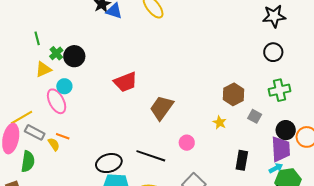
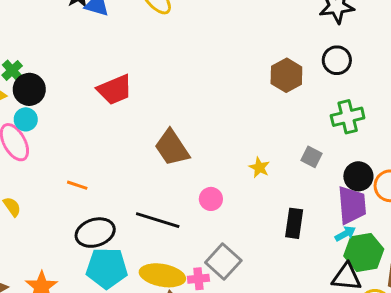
black circle: (74, 56) -> (29, 89), moved
red trapezoid: (125, 82) -> (115, 90), moved
brown hexagon: (233, 94) -> (286, 75), moved
brown trapezoid: (162, 108) -> (172, 148), turned -68
orange line: (63, 136) -> (77, 185), moved

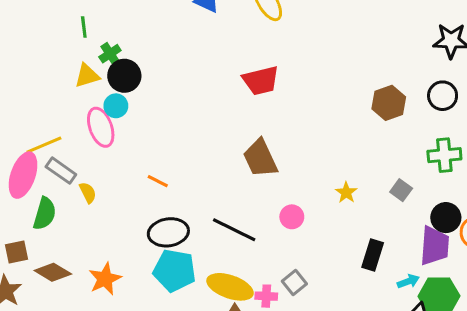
red trapezoid: (115, 90) -> (261, 81), moved
cyan arrow: (345, 234) -> (408, 281), moved
gray square: (223, 261) -> (294, 283), size x0.7

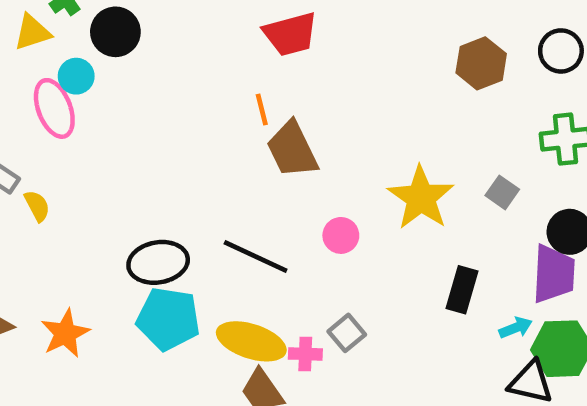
black circle: (124, 76) -> (115, 32), moved
orange line: (158, 181) -> (262, 109), moved, turned 50
yellow star: (346, 193) -> (421, 198), size x2.0

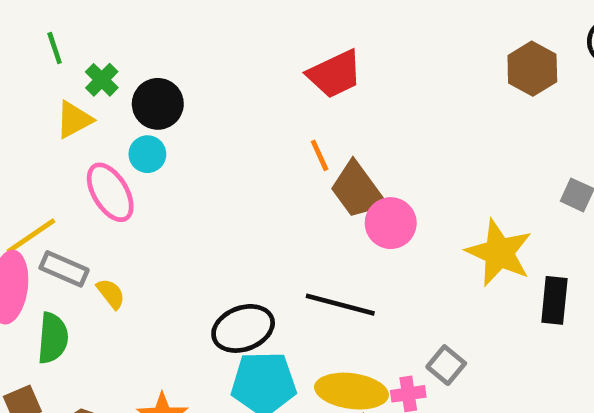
cyan circle: (76, 76) -> (147, 154), moved
yellow star: (421, 198) -> (499, 253), moved
pink circle: (341, 235) -> (391, 223), moved, size x1.4

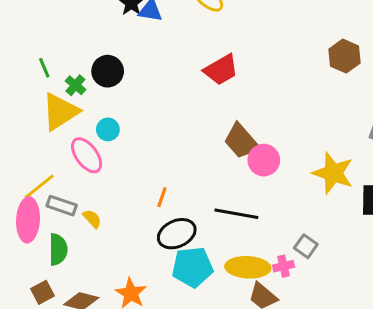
black circle: (158, 104) -> (108, 71), moved
yellow triangle: (74, 120) -> (60, 112), size x1.6
orange line: (320, 155) -> (162, 197), moved, turned 48

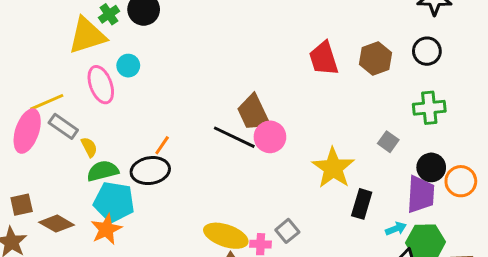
red trapezoid: (221, 70) -> (324, 58), moved, turned 87
black line: (236, 214) -> (234, 137), moved
black ellipse: (177, 234) -> (150, 171), moved
green semicircle: (58, 249) -> (103, 171), moved, turned -120
cyan pentagon: (192, 267) -> (114, 202), moved

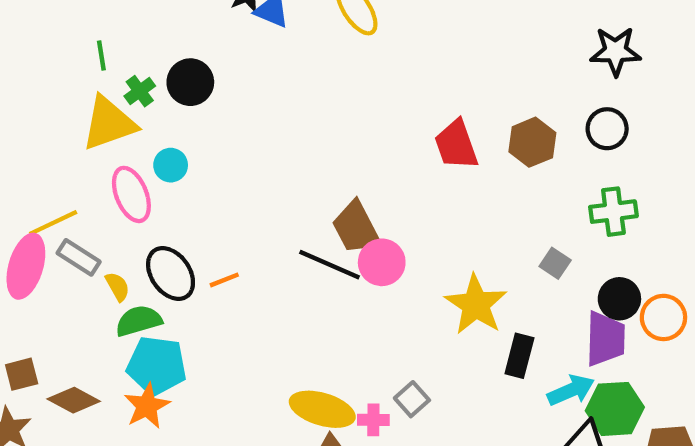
orange line: (162, 145) -> (224, 280), turned 36
black ellipse: (150, 171) -> (171, 273), moved, turned 66
cyan arrow: (396, 229) -> (571, 390), size x1.5

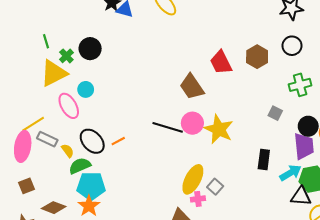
brown trapezoid: (356, 228) -> (192, 87), moved
yellow star: (476, 305) -> (219, 129), moved
brown square: (22, 374) -> (27, 186), moved
yellow ellipse: (322, 409) -> (193, 179), moved, turned -72

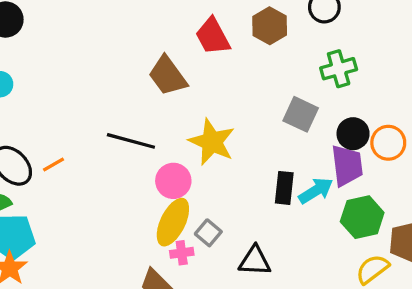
gray square: (275, 113) -> (301, 114), size x1.5
pink circle: (192, 123) -> (173, 181), moved
cyan arrow: (290, 173) -> (316, 191), moved
black triangle: (301, 196) -> (255, 261), moved

